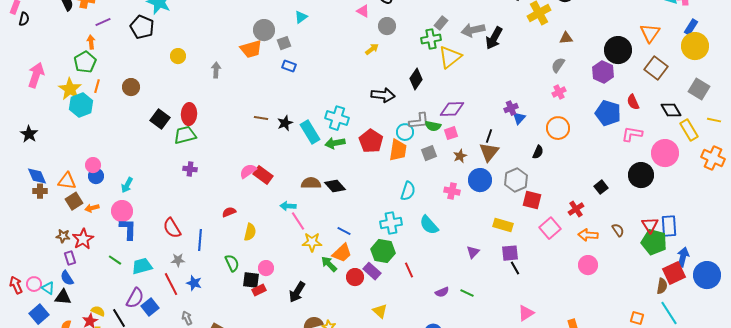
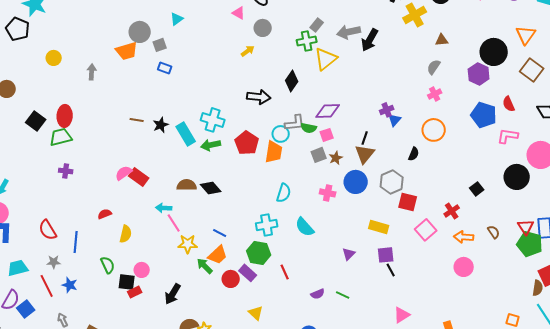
gray square: (429, 153) -> (319, 155), moved

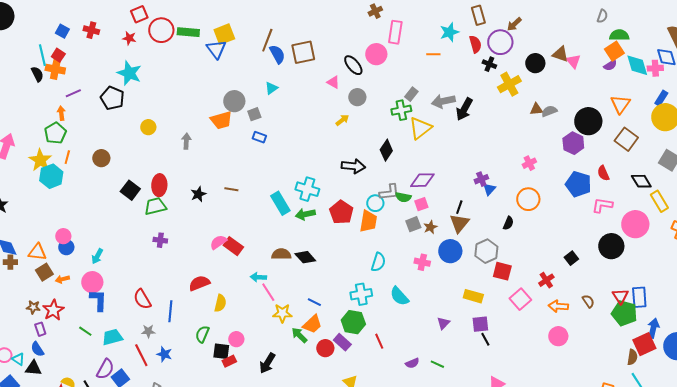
gray semicircle: (434, 67) -> (549, 111), moved, turned 35
black star: (161, 125) -> (198, 194), moved
red semicircle: (105, 214) -> (199, 283), size x1.5
green semicircle: (108, 265) -> (202, 334), turned -132

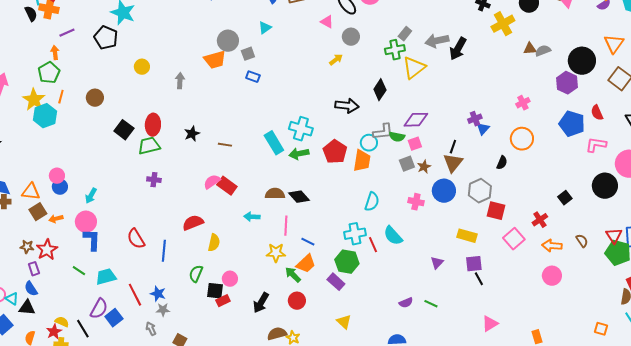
brown line: (231, 189) -> (225, 145), moved
pink line: (268, 292) -> (286, 226), moved, turned 36
gray star: (148, 331) -> (163, 310), moved
red line: (379, 341) -> (373, 245), moved
red circle: (325, 348) -> (297, 301), moved

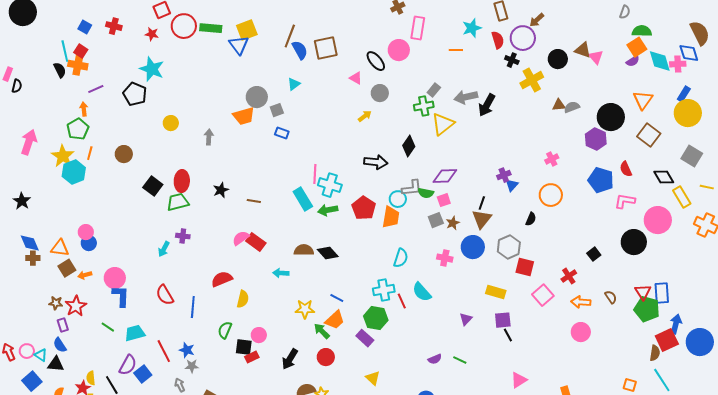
cyan arrow: (91, 196) -> (164, 249), moved
pink line: (286, 226) -> (315, 174), moved
yellow semicircle: (62, 322) -> (91, 378), turned -120

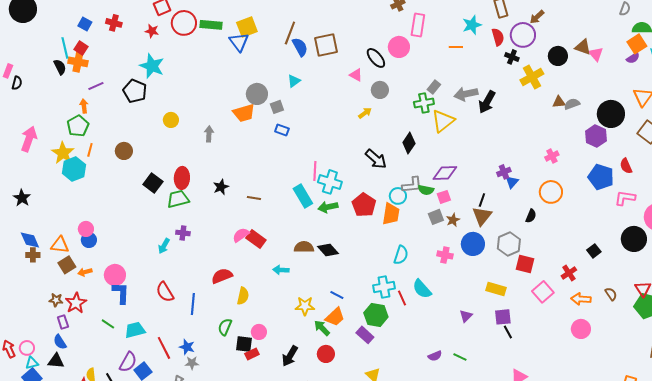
black arrow: (376, 162) -> (376, 159), turned 35
cyan triangle: (41, 355) -> (32, 363), moved, turned -48

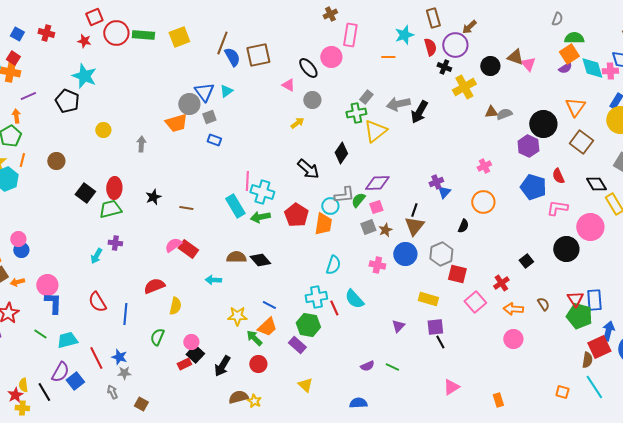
blue triangle: (239, 42) -> (204, 92), moved
green semicircle: (426, 190) -> (358, 200), turned 119
black square: (244, 344) -> (195, 354), moved, turned 36

